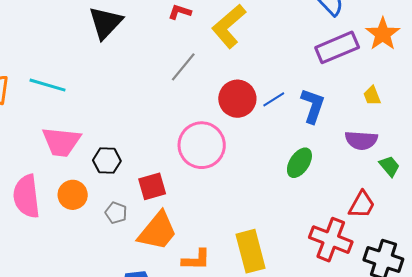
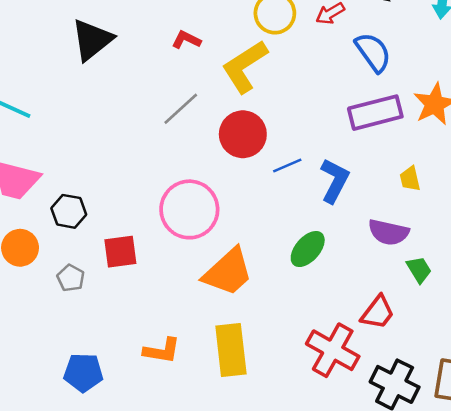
red circle: (237, 99) -> (243, 134), moved
orange trapezoid: (158, 231) -> (228, 272), moved

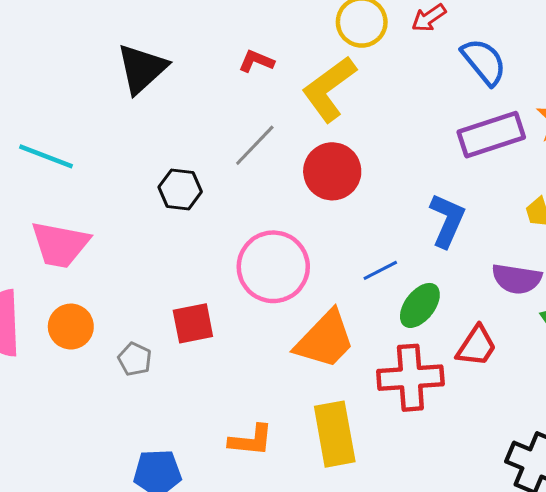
blue line: (287, 166) -> (380, 270), moved
black hexagon: (69, 211) -> (180, 189), moved
red trapezoid: (378, 312) -> (476, 346), moved
red cross: (333, 350) -> (410, 378), moved, turned -30

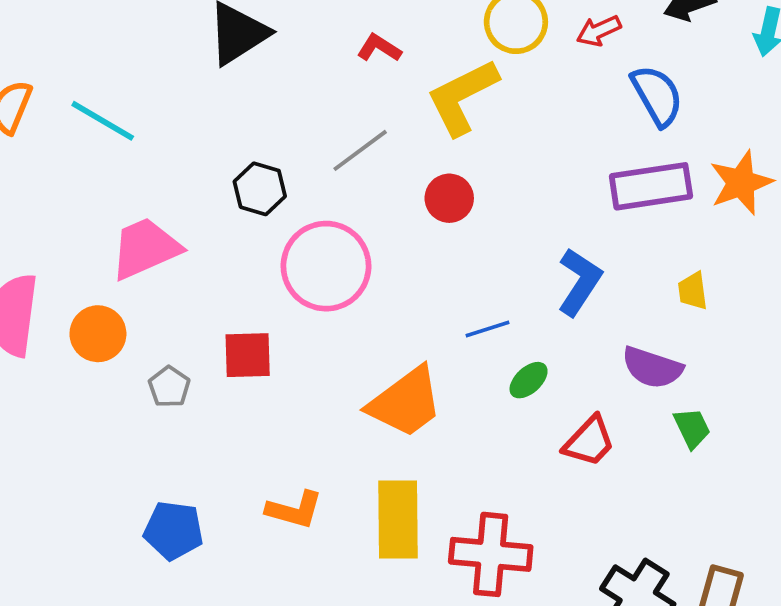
red circle: (332, 171) -> (449, 198), size x0.7
pink trapezoid: (60, 244) -> (145, 248), moved, turned 136
pink circle: (273, 267) -> (326, 266), moved
green ellipse: (420, 305) -> (529, 380), size x0.7
red cross: (410, 378) -> (491, 554), moved

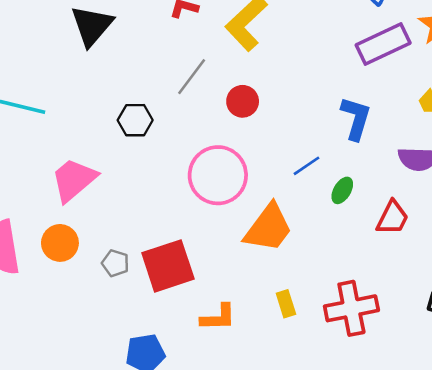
red circle: (449, 198) -> (243, 101), moved
pink circle: (326, 266) -> (218, 175), moved
red square: (248, 355) -> (168, 266), moved, size x1.5
yellow rectangle: (398, 520) -> (286, 304), size x0.5

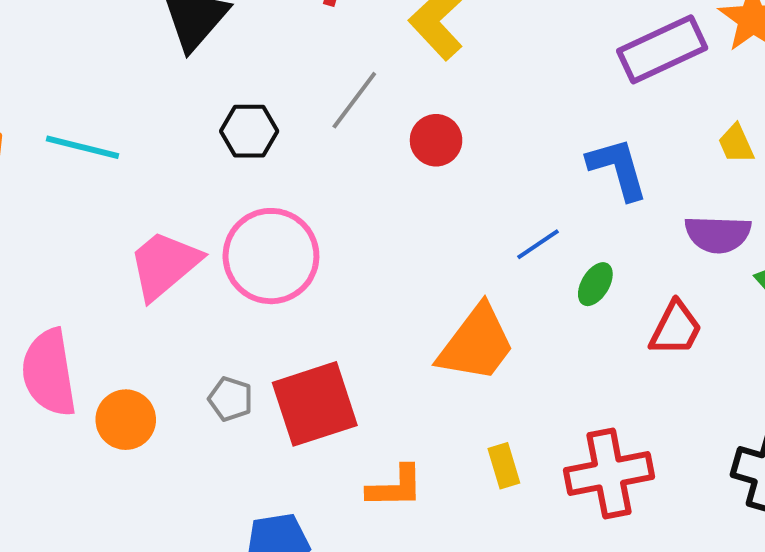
blue L-shape: (356, 118) -> (618, 169), turned -33
black hexagon: (135, 120) -> (249, 131), moved
pink circle: (218, 175) -> (271, 256), moved
orange circle: (60, 243) -> (126, 420), moved

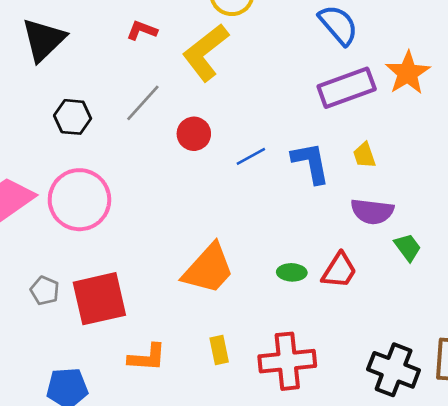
yellow trapezoid: (736, 144) -> (364, 155), moved
blue line: (538, 244) -> (251, 156), moved
green ellipse: (595, 284) -> (292, 272), moved, turned 56

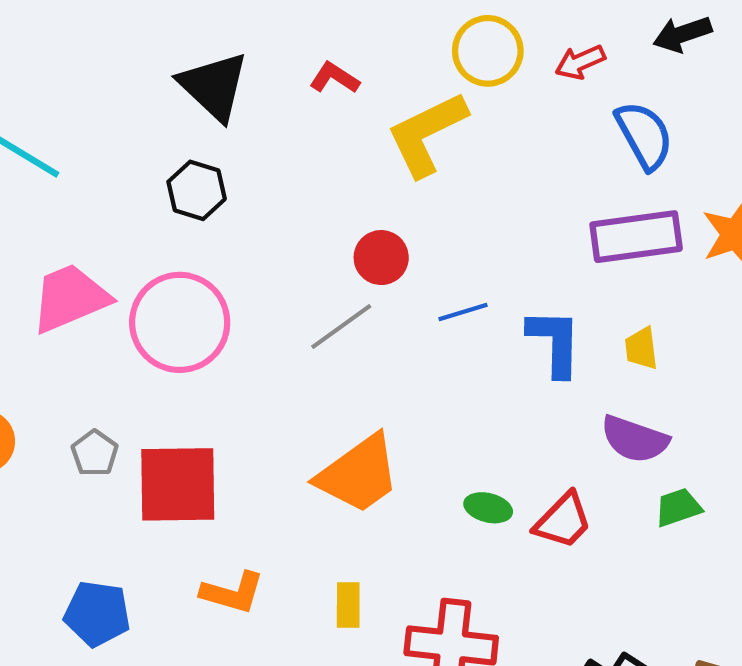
black triangle: (43, 40) -> (214, 86), moved, turned -45
gray line: (143, 103) -> (341, 327), moved
green trapezoid: (408, 247) -> (678, 507), turned -84

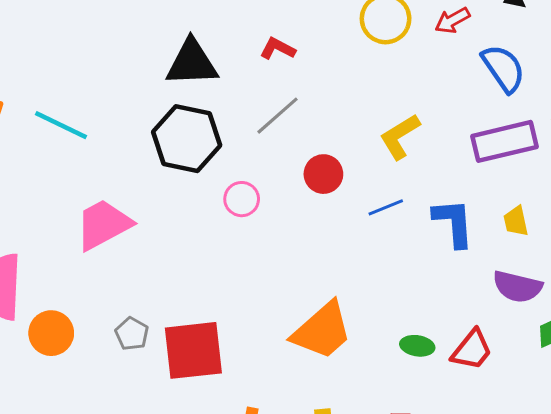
black triangle: (214, 86) -> (192, 63), turned -40
yellow L-shape: (427, 134) -> (400, 137), moved, size x0.7
black hexagon: (197, 190) -> (187, 139), size x1.6
pink circle: (180, 322) -> (242, 199), moved, size x0.5
gray line: (341, 327) -> (277, 116), moved

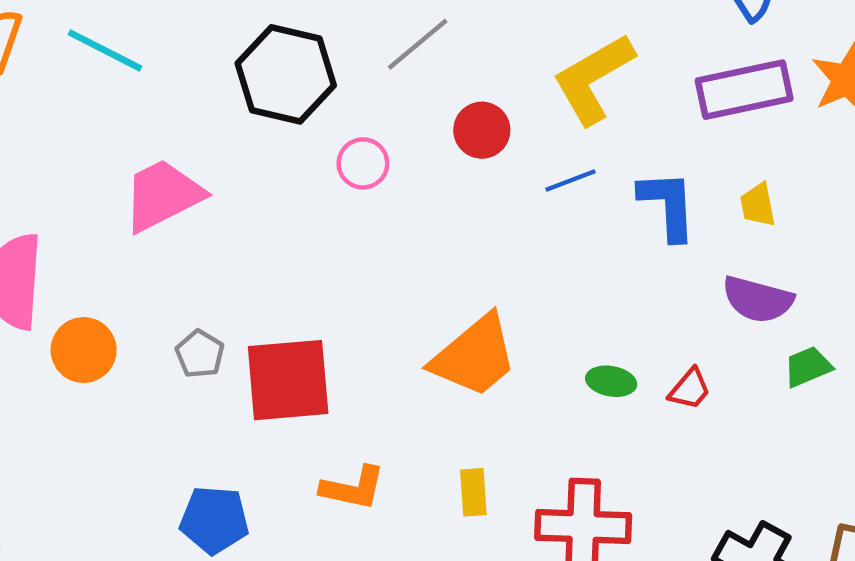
yellow L-shape: (400, 137) -> (593, 79), size x1.4
red trapezoid: (472, 350) -> (690, 389), size x0.7

